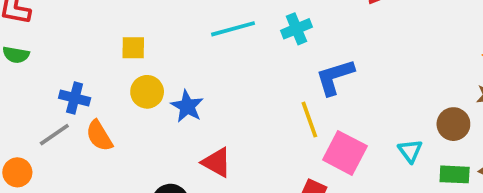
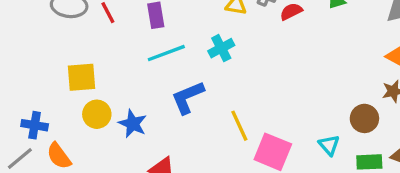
yellow square: (133, 48) -> (81, 77), size x1.4
blue L-shape: (335, 77) -> (188, 97), moved

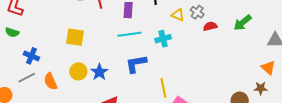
yellow circle: (97, 114) -> (78, 71), moved
blue cross: (35, 125) -> (31, 56), moved

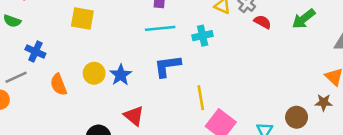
red semicircle: (210, 26) -> (263, 22), turned 40
yellow square: (75, 37) -> (82, 19), moved
gray line: (27, 78) -> (16, 77), moved

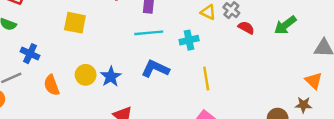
blue L-shape: (167, 66) -> (155, 69), turned 32
yellow line: (201, 98) -> (206, 79), moved

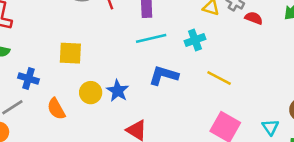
yellow square: (75, 23) -> (70, 53), moved
yellow line: (206, 79) -> (219, 78), turned -45

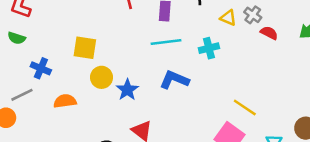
yellow line: (219, 78) -> (245, 108), moved
yellow circle: (91, 93) -> (102, 77), moved
orange semicircle: (56, 109) -> (65, 101), turned 105

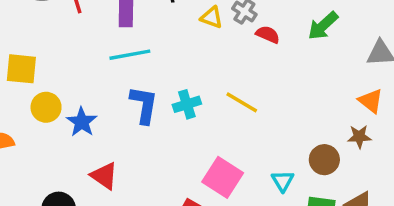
cyan cross: (209, 48) -> (187, 104), moved
blue L-shape: (174, 80) -> (144, 105), turned 80
yellow line: (245, 108) -> (242, 102), moved

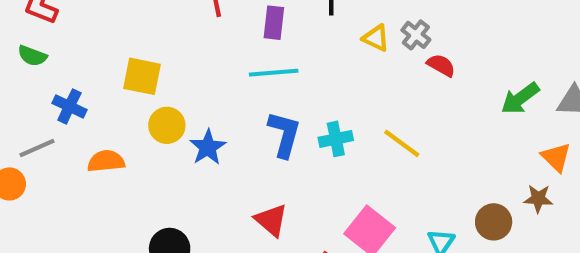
green arrow: (323, 26) -> (520, 98), moved
red triangle: (104, 176) -> (271, 220), moved

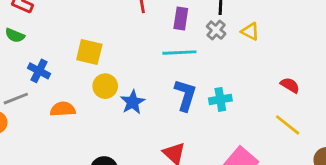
gray cross: (416, 35) -> (216, 30), moved
red semicircle: (441, 65) -> (290, 85), moved
yellow line: (402, 143) -> (288, 125), moved

